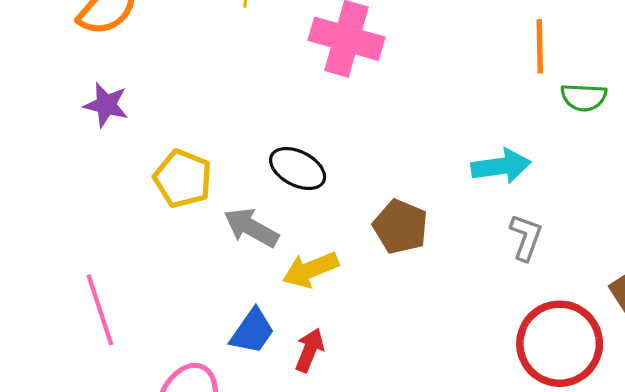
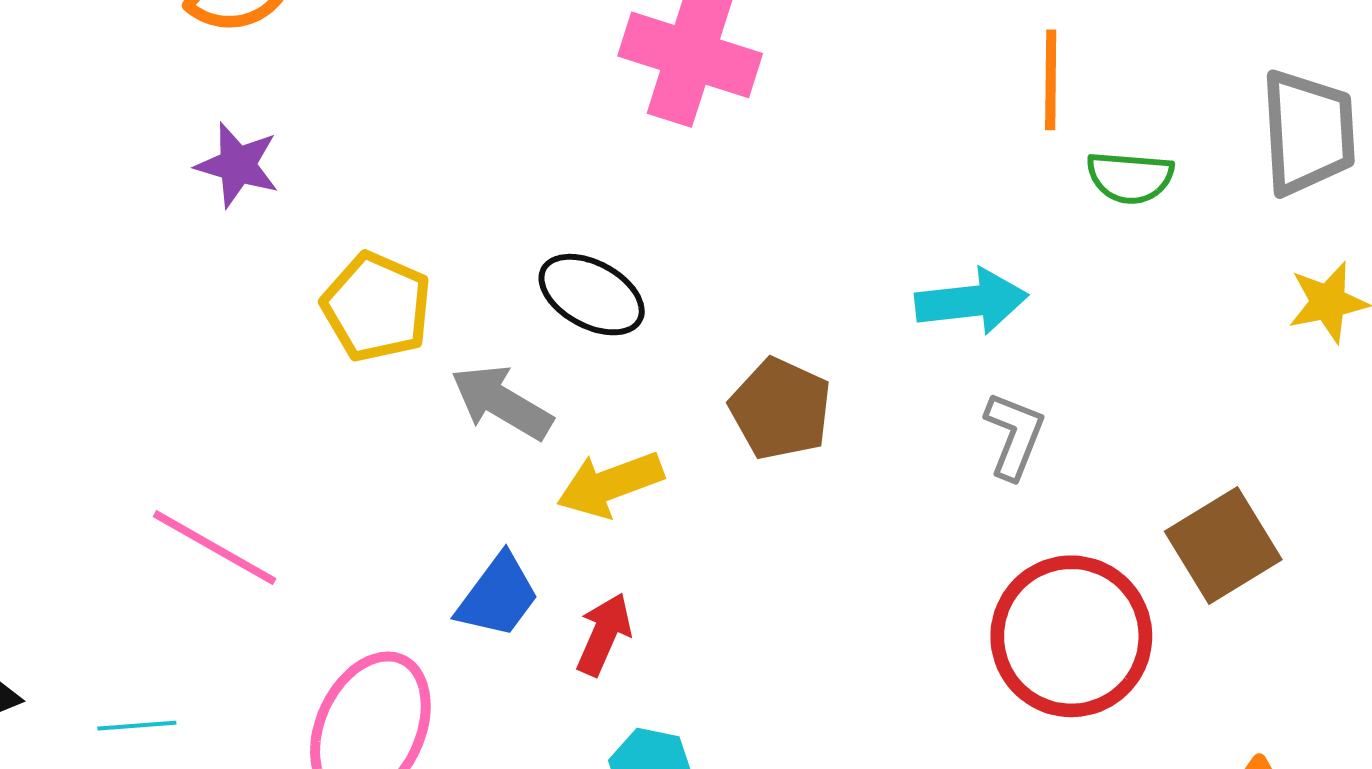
pink line: (100, 310) -> (215, 548), turned -44

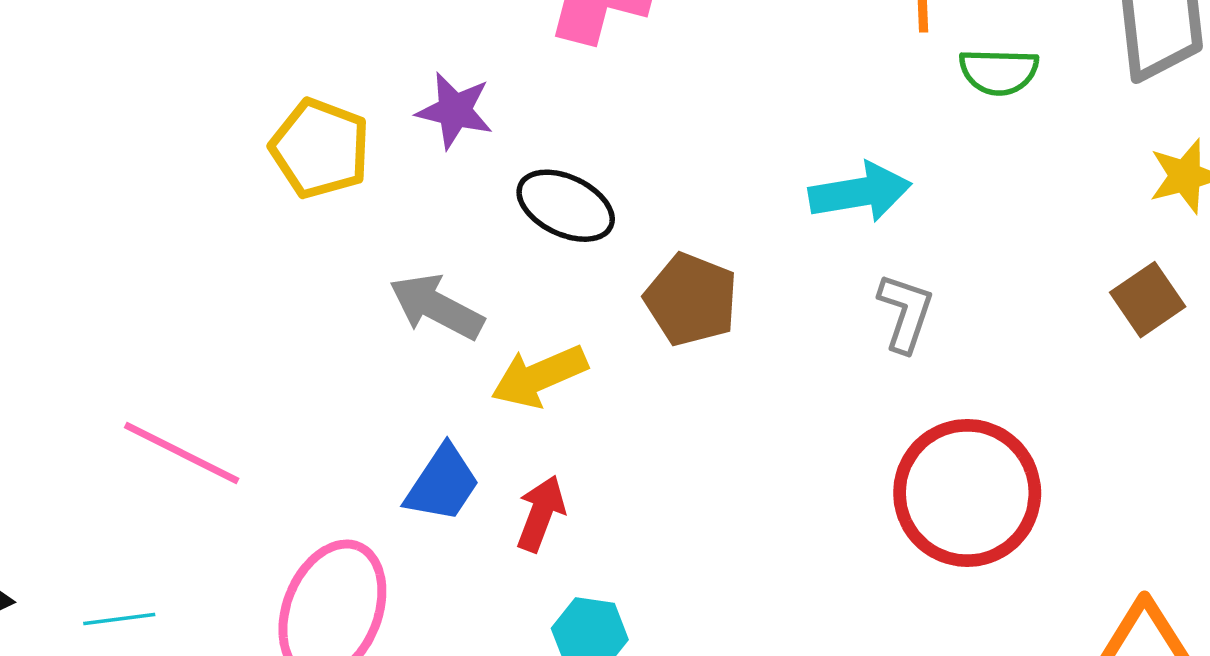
purple star: (237, 165) -> (455, 111), moved
black ellipse: (592, 295) -> (566, 206), moved
yellow pentagon: (377, 307) -> (320, 148), moved
brown square: (1223, 545) -> (1148, 300), moved, size x0.7

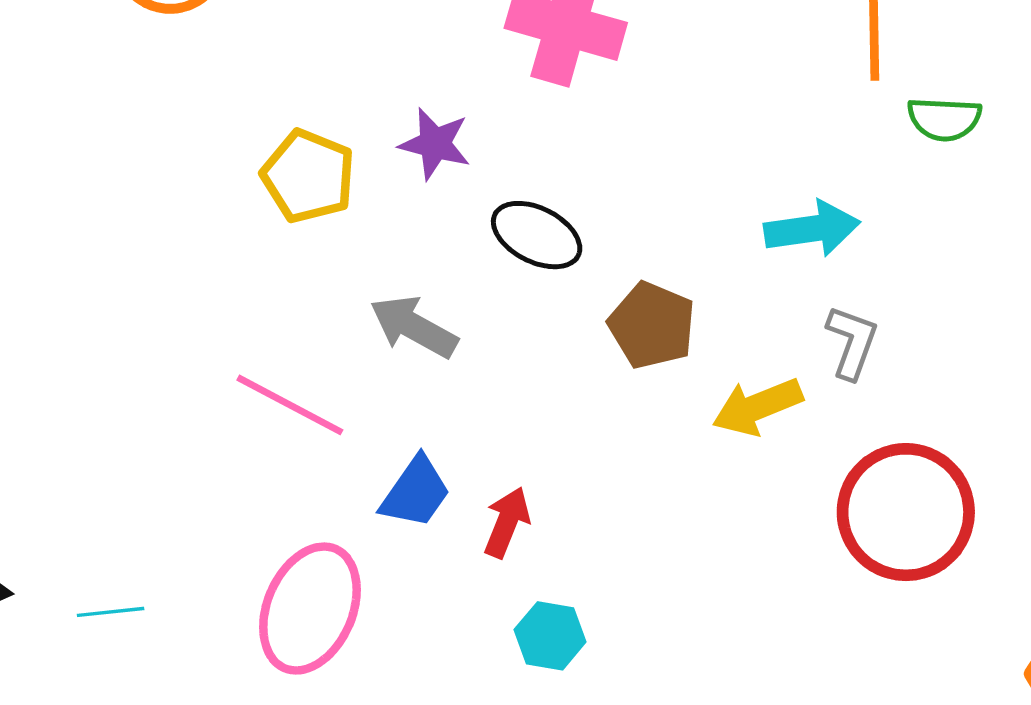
yellow arrow: (539, 376) -> (758, 407), moved
pink line: (182, 453) -> (290, 405), moved

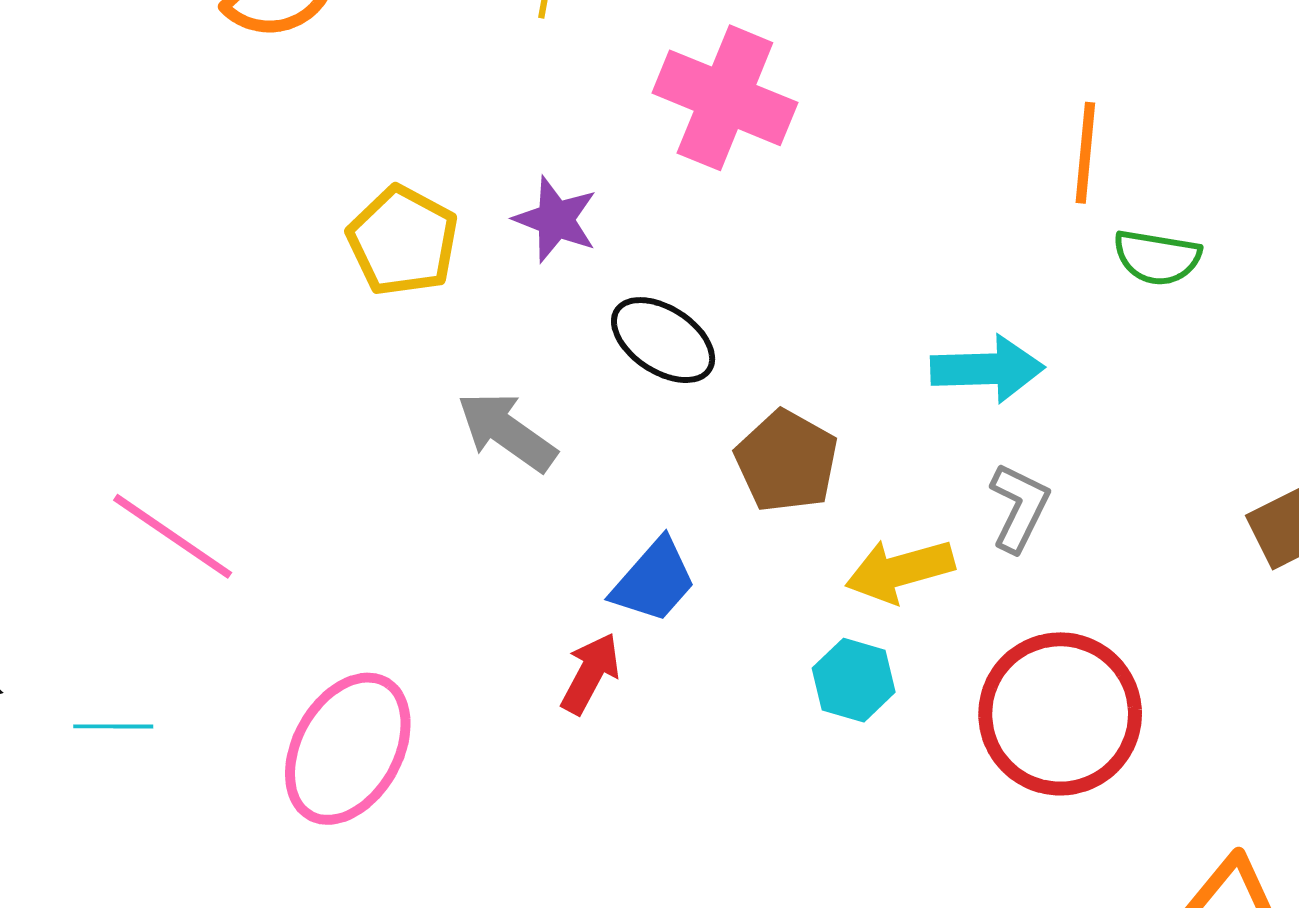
pink line: (290, 405) -> (173, 536), moved
blue trapezoid: (415, 492) -> (654, 581), moved
cyan hexagon: (550, 636) -> (854, 680), moved

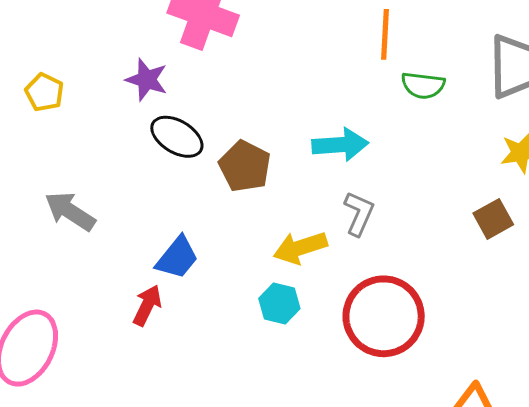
purple star: (556, 219) -> (147, 80), moved
yellow pentagon: (403, 241) -> (44, 92), size x0.7
gray arrow: (507, 432) -> (70, 211), moved
brown pentagon: (787, 461) -> (245, 166), moved

